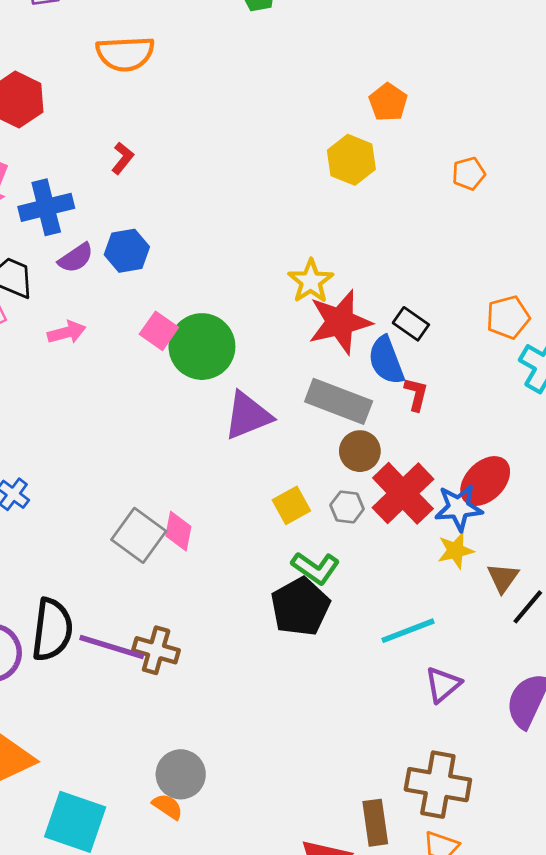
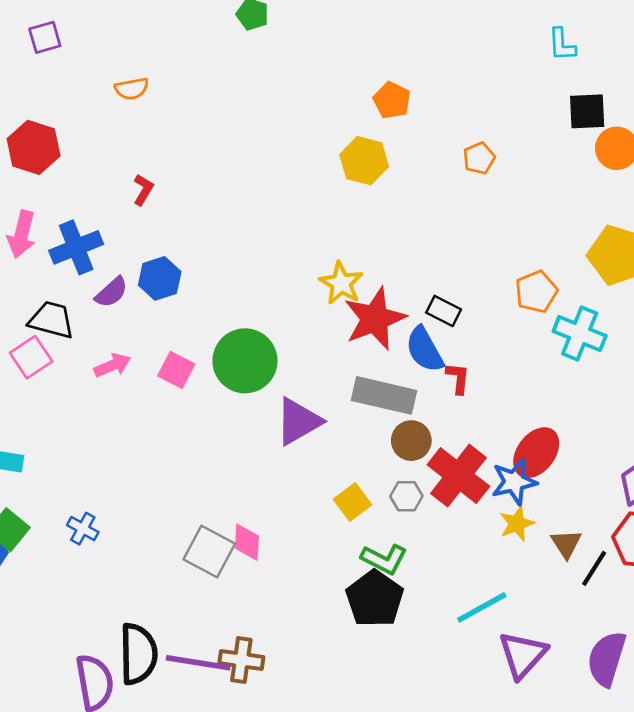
orange semicircle: (125, 54) -> (132, 89), size x0.6
pink square: (159, 331) -> (176, 370), moved
purple triangle: (443, 685) -> (523, 655), size x1.4

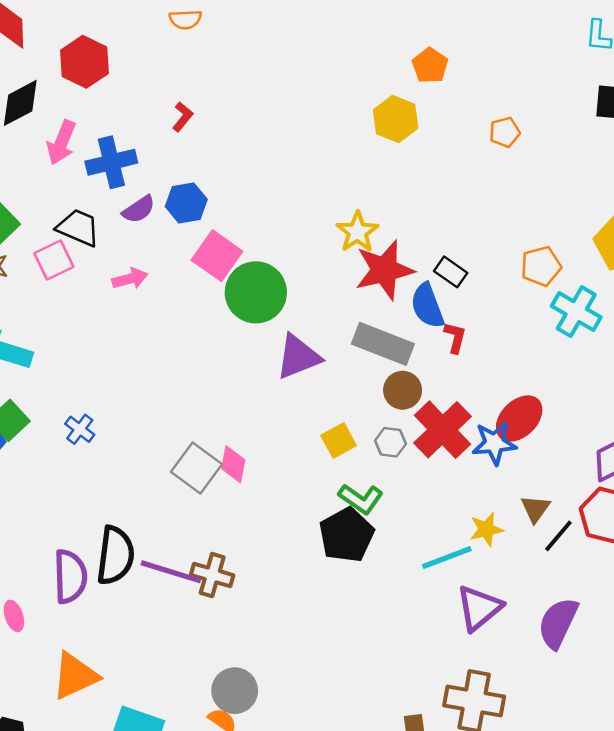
pink square: (176, 370) -> (217, 256), moved, size x1.4
yellow star: (517, 524) -> (486, 529), moved

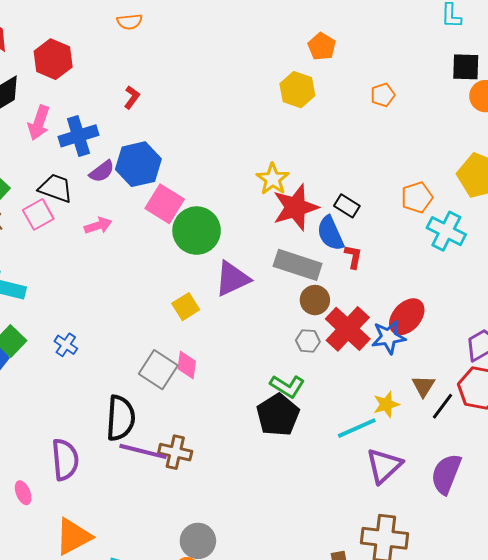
blue hexagon: (186, 203) -> (138, 164), size x1.4
yellow square: (339, 441) -> (186, 307), moved
black semicircle: (115, 555) -> (121, 418), moved

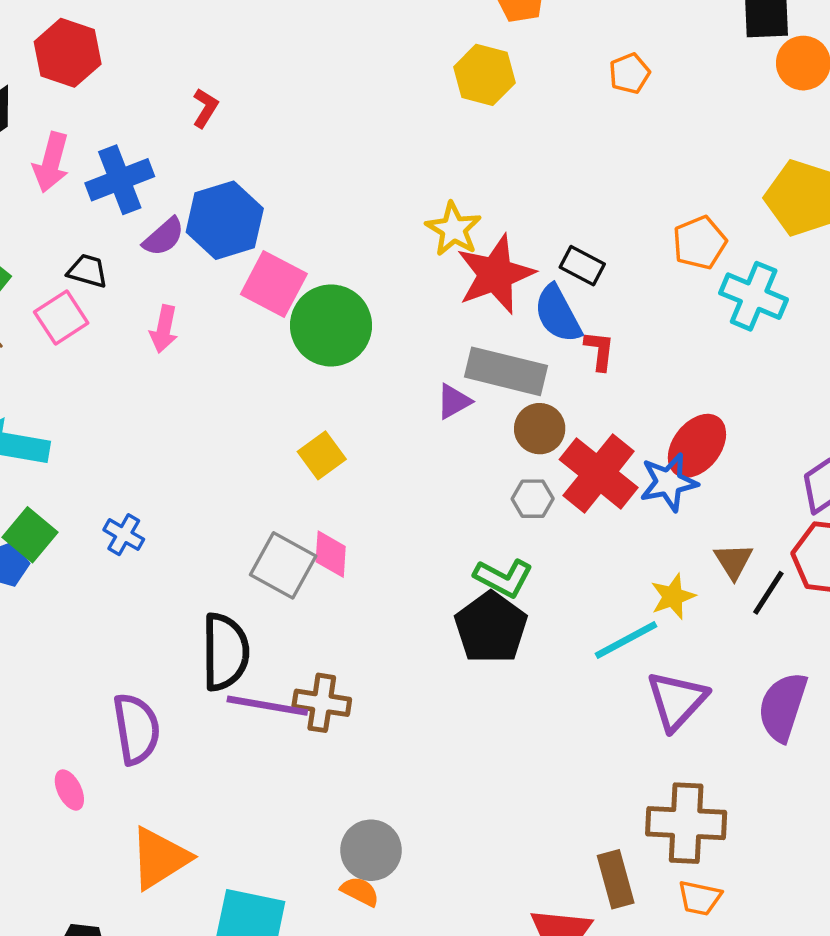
black trapezoid: (56, 188) -> (88, 271), size x0.7
pink arrow: (98, 226) -> (164, 329), turned 124
purple triangle: (232, 279) -> (454, 401), moved, size x0.6

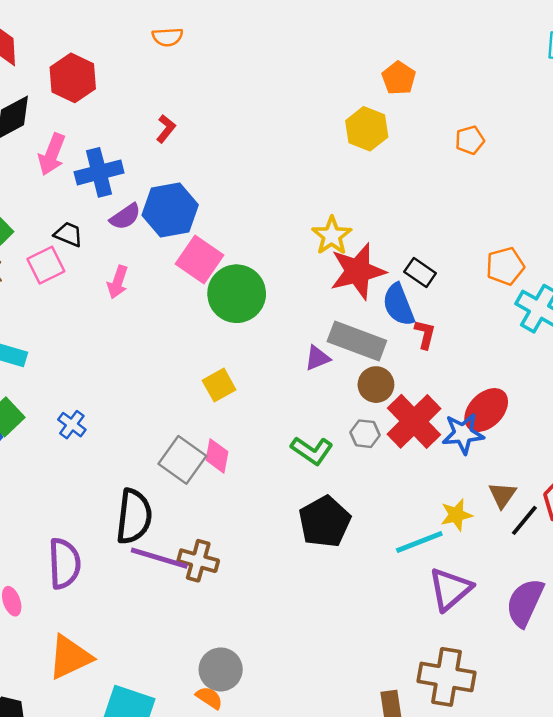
green L-shape: (504, 578) -> (312, 451), moved

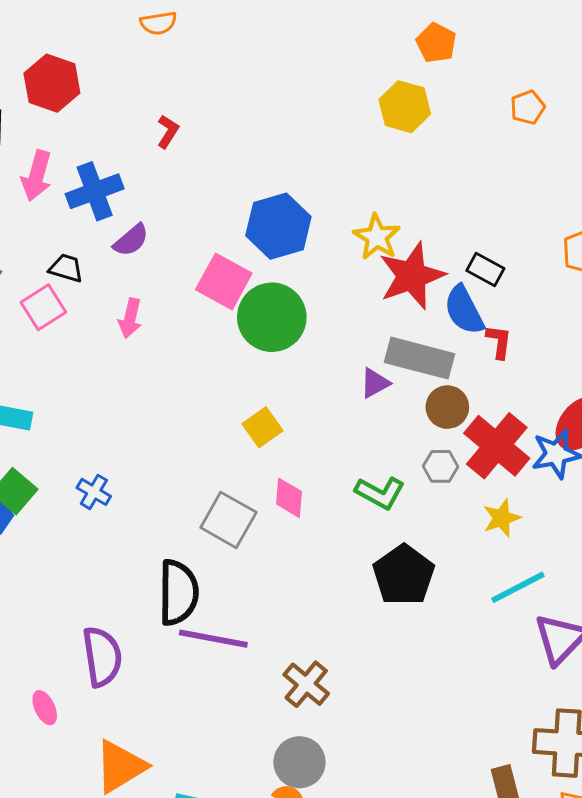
blue hexagon: (170, 210) -> (278, 226), moved
pink diamond: (217, 456) -> (289, 498), moved
yellow star: (456, 515) -> (502, 518), moved
brown cross: (198, 561) -> (306, 684), moved, turned 30

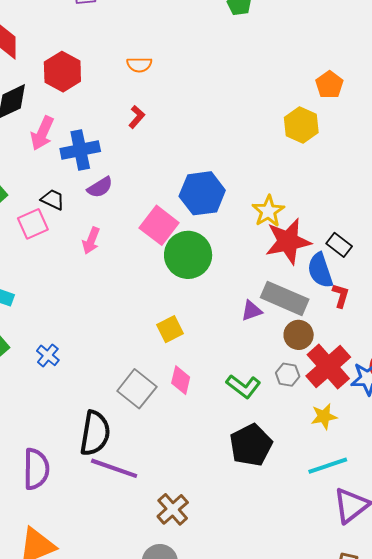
orange semicircle: (158, 23) -> (139, 65), moved

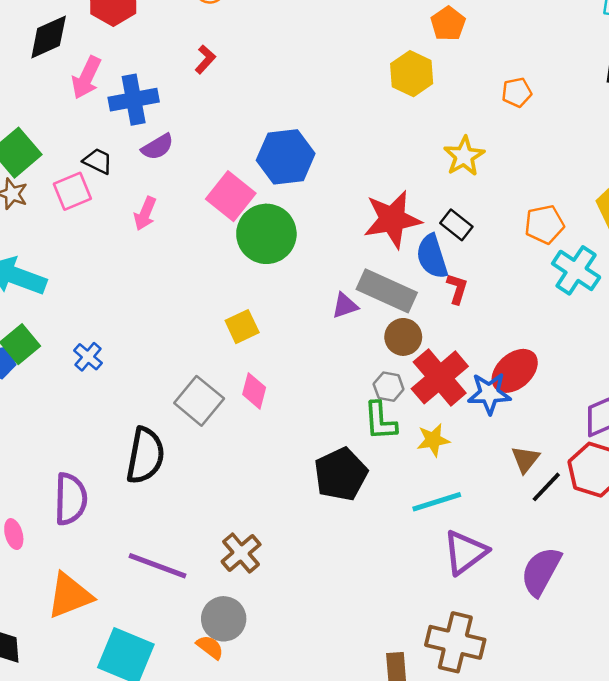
yellow star: (268, 211) -> (464, 156), moved
green L-shape: (243, 386) -> (380, 421), moved, turned 48
purple line: (114, 468) -> (157, 566), moved

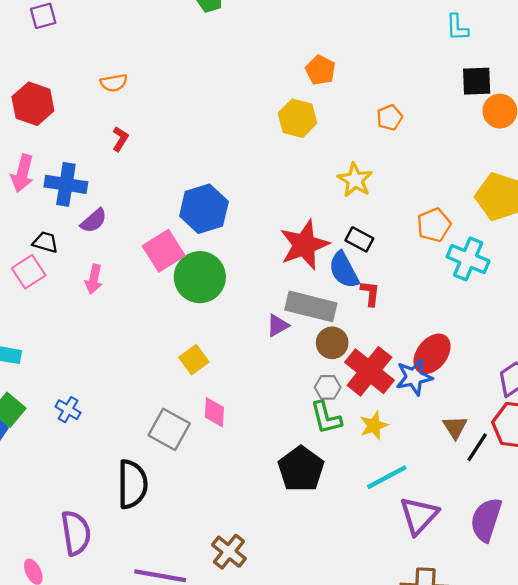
blue cross: (134, 100) -> (66, 184), turned 30
pink square: (231, 196) -> (164, 251), turned 30

